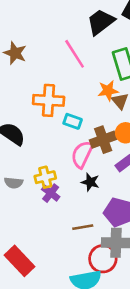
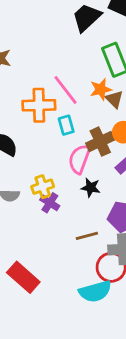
pink line: (75, 54) -> (66, 90), moved
cyan rectangle: (73, 121) -> (66, 125), turned 60

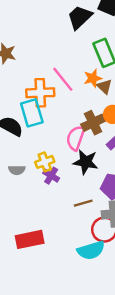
cyan rectangle: (66, 125) -> (32, 113), moved, size x1.6
black star: (91, 188) -> (86, 162), size x1.5
red rectangle: (23, 277) -> (30, 239), turned -52

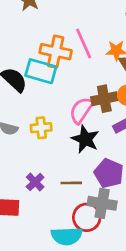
cyan rectangle: (32, 113) -> (41, 71), turned -72
purple cross: (51, 176) -> (35, 182), moved

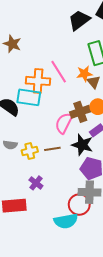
yellow cross: (41, 128) -> (30, 151), moved
black star: (85, 139) -> (82, 145), moved
brown line: (71, 183) -> (52, 149), moved

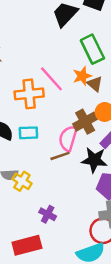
cyan rectangle: (29, 97) -> (28, 133), moved, size x0.7
brown line: (52, 149) -> (60, 156), moved
yellow cross: (30, 151) -> (22, 181), moved, turned -35

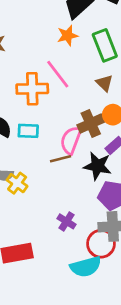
orange star: (82, 76) -> (67, 36), moved
purple cross: (48, 214) -> (67, 221), moved

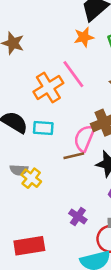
orange cross: (32, 89) -> (48, 87), turned -32

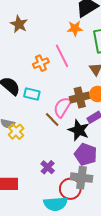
orange cross: (48, 87) -> (41, 63), size x0.7
brown line: (74, 156) -> (52, 119), turned 49

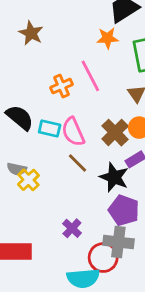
brown cross: (80, 97) -> (115, 133), turned -30
pink semicircle: (62, 107) -> (73, 132), moved, turned -55

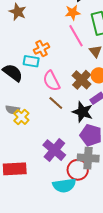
pink line: (90, 76) -> (76, 36), moved
cyan rectangle: (50, 128) -> (31, 61), moved
purple cross: (72, 228) -> (54, 150), size x1.6

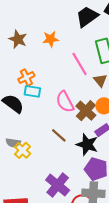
orange star: (73, 13) -> (51, 39), moved
orange cross: (42, 49) -> (26, 78), moved
pink semicircle: (51, 81) -> (65, 102), moved

